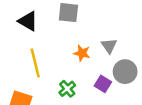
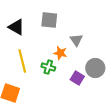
gray triangle: (109, 46) -> (76, 40), moved
green cross: (67, 89) -> (48, 67), moved, turned -32

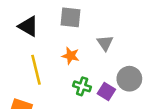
orange star: (60, 53) -> (71, 56), moved
green cross: (48, 67) -> (82, 86), moved

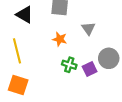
yellow line: (36, 70) -> (17, 51), moved
purple square: (106, 92) -> (90, 69), turned 32

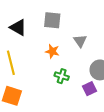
purple square: (90, 69) -> (90, 89), moved

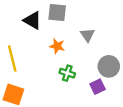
black triangle: (18, 27) -> (32, 20), moved

